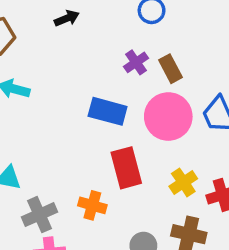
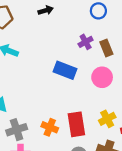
pink circle: (168, 117) -> (102, 77), size x0.7
red rectangle: (126, 168) -> (76, 124), moved

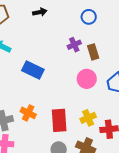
blue rectangle: (65, 70) -> (33, 70), moved
orange cross: (50, 127) -> (28, 113), moved

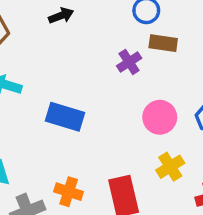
brown rectangle: (93, 52) -> (163, 43), moved, turned -56
yellow cross: (88, 118) -> (170, 167), moved

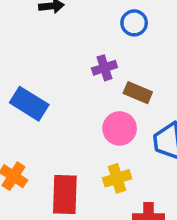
brown rectangle: (163, 43) -> (138, 93), moved

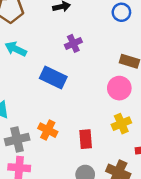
purple cross: (104, 68) -> (73, 43), moved
red rectangle: (65, 195) -> (86, 139), size x0.7

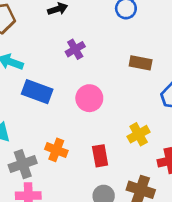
blue rectangle: (53, 78) -> (37, 92), moved
pink circle: (119, 88) -> (89, 98), moved

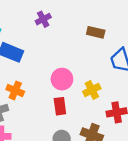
pink circle: (89, 98) -> (62, 79), moved
orange cross: (56, 150) -> (15, 90), moved

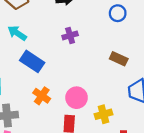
orange cross: (15, 90) -> (42, 96), moved

